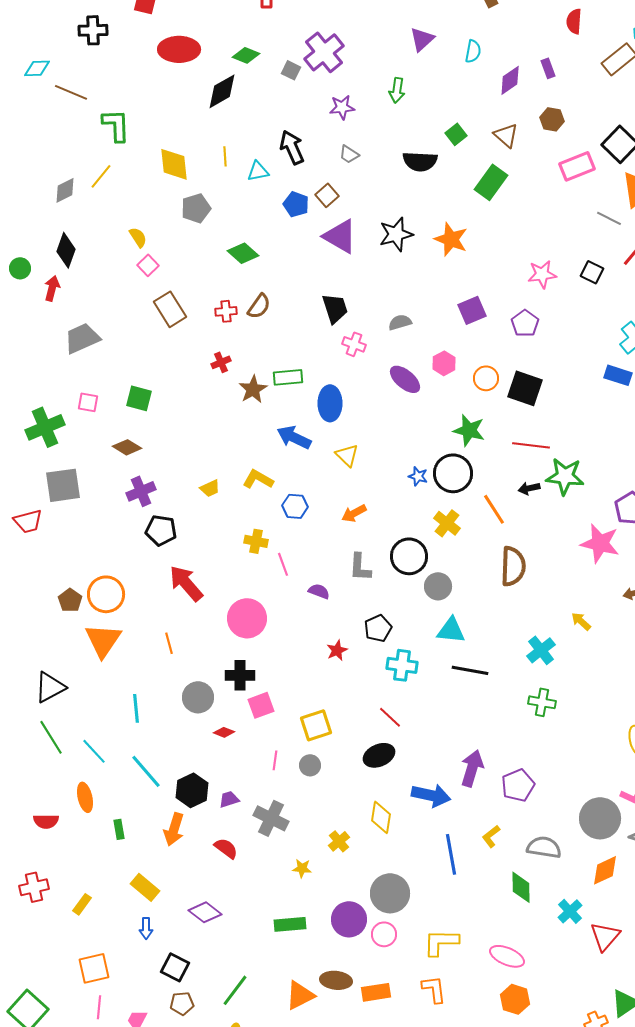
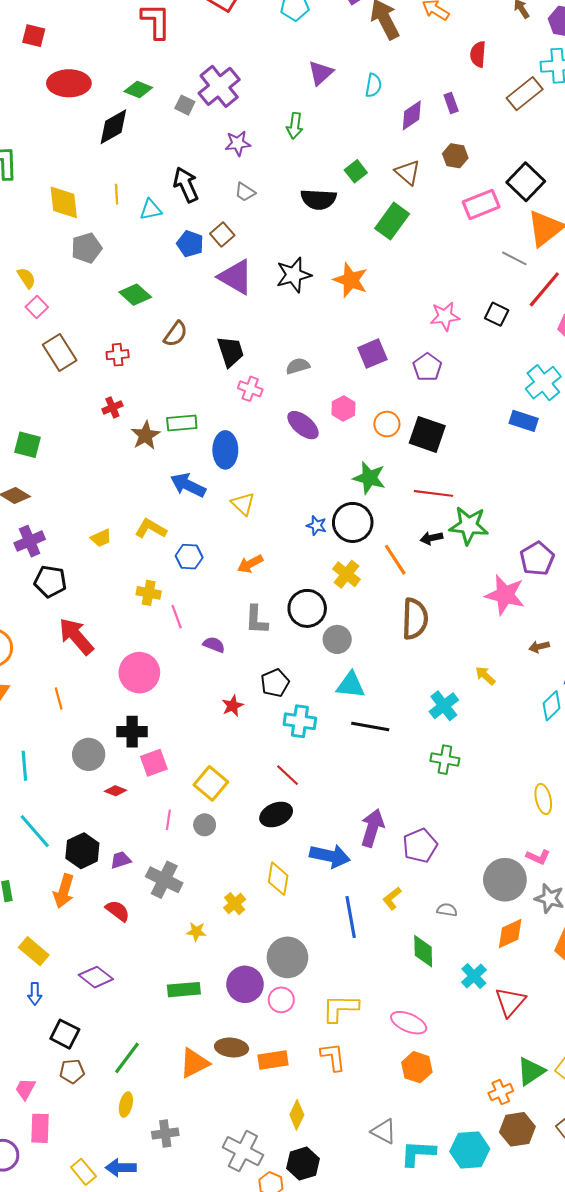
brown semicircle: (259, 306) -> (176, 334), moved
yellow square: (316, 725) -> (211, 783), turned -32
gray semicircle: (544, 847) -> (447, 910), size x0.6

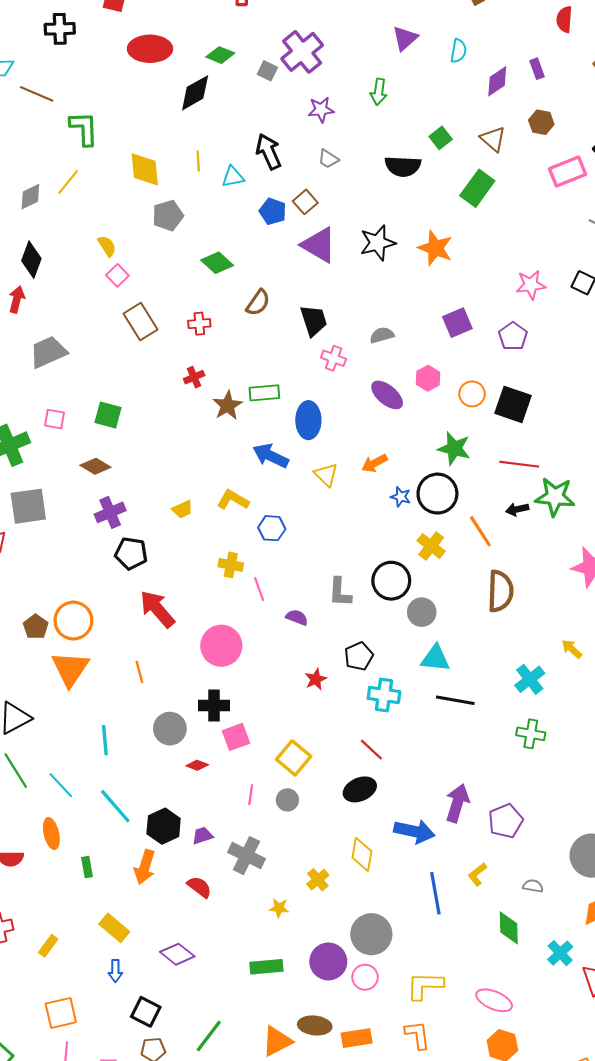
orange arrow: (250, 564) -> (374, 463), moved

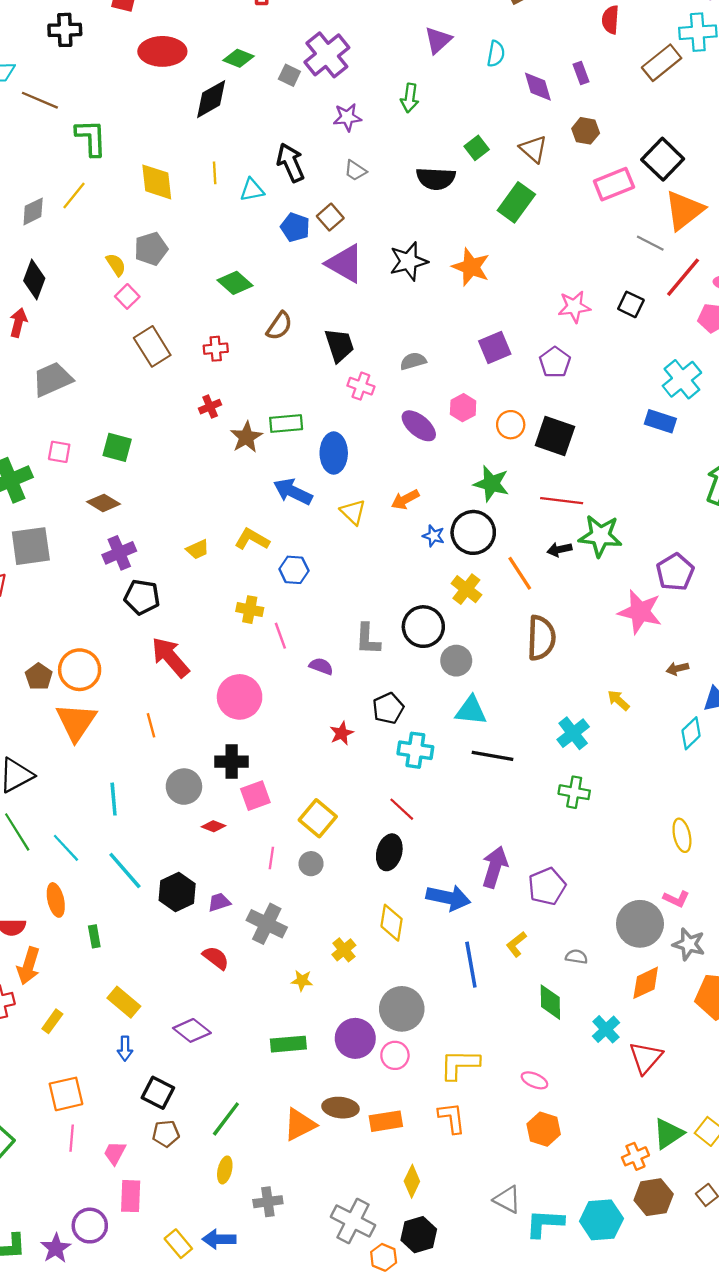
purple diamond: (497, 81) -> (538, 87), turned -72
gray pentagon: (168, 216) -> (151, 249), moved
black ellipse: (360, 789) -> (389, 852), turned -52
orange arrow: (145, 867) -> (29, 966), moved
pink ellipse: (494, 1000) -> (534, 1080), size x0.7

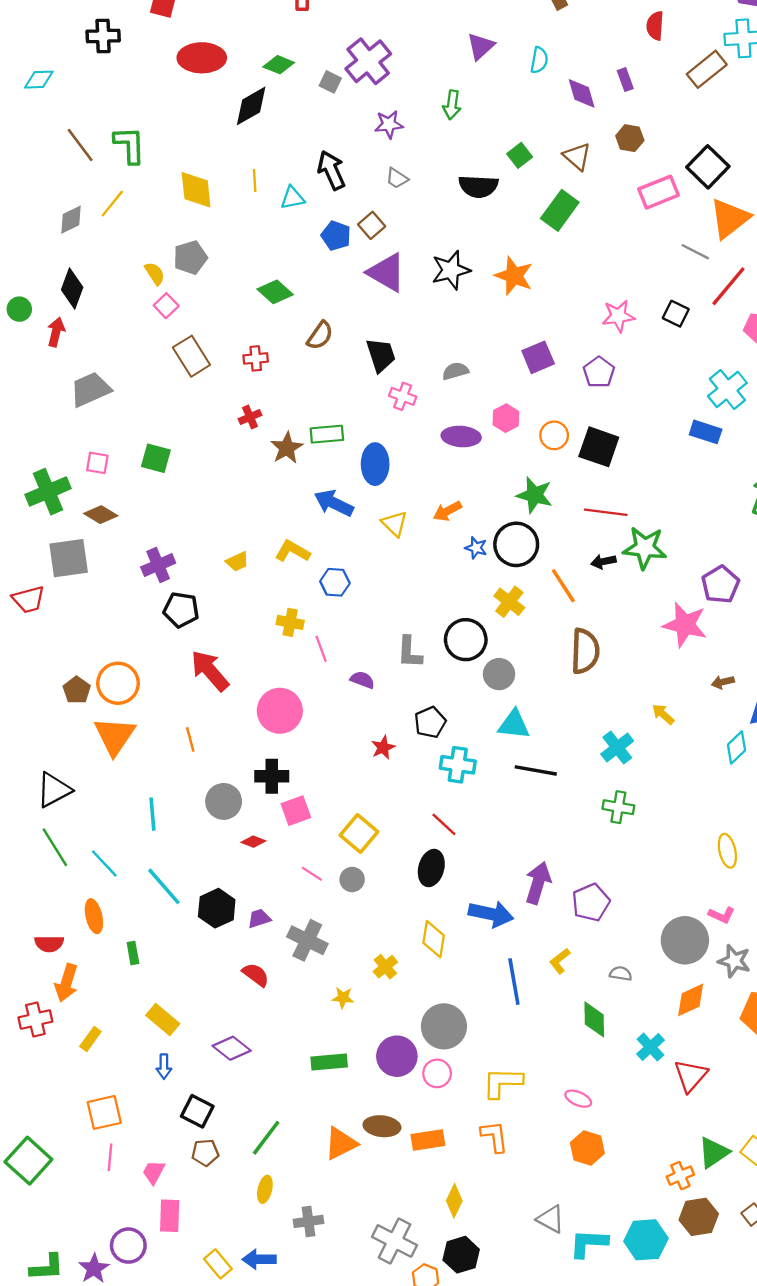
brown line: (40, 100) -> (80, 145), moved, turned 30
purple ellipse: (419, 426) -> (461, 437), turned -36
brown diamond: (103, 503) -> (101, 515), moved
pink line: (271, 858) -> (312, 874), turned -65

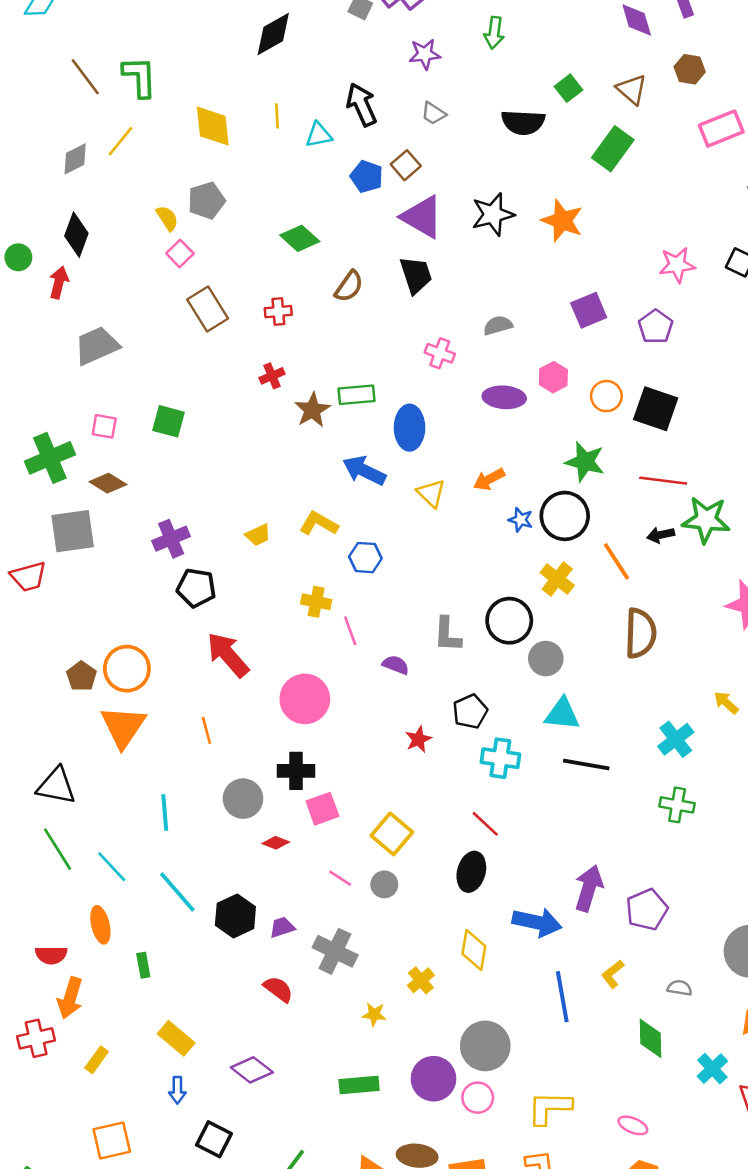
black trapezoid: (381, 355) -> (416, 275), moved
black triangle: (54, 790) -> (56, 786), turned 39

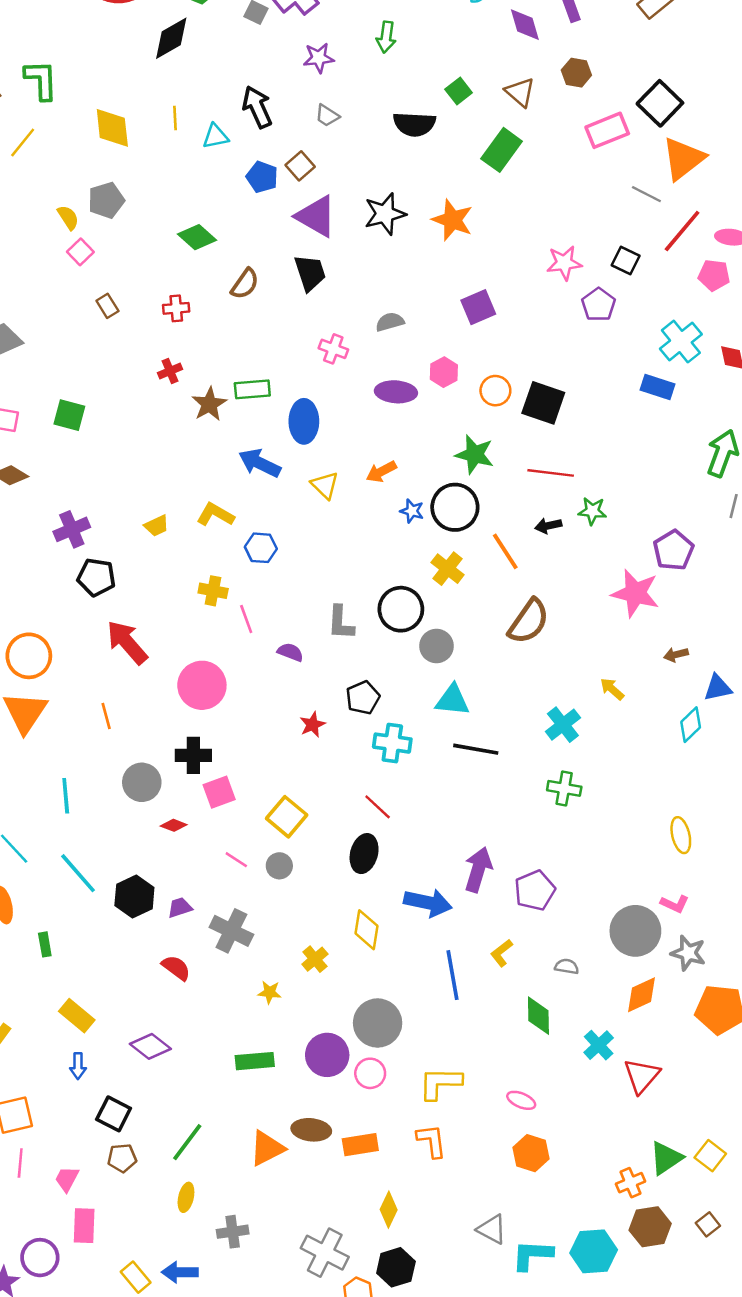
brown rectangle: (208, 309) -> (107, 306), size x0.6
purple pentagon: (656, 327) -> (599, 305), moved
green star: (706, 520) -> (592, 511), size x0.6
brown semicircle: (640, 633) -> (529, 621), turned 33

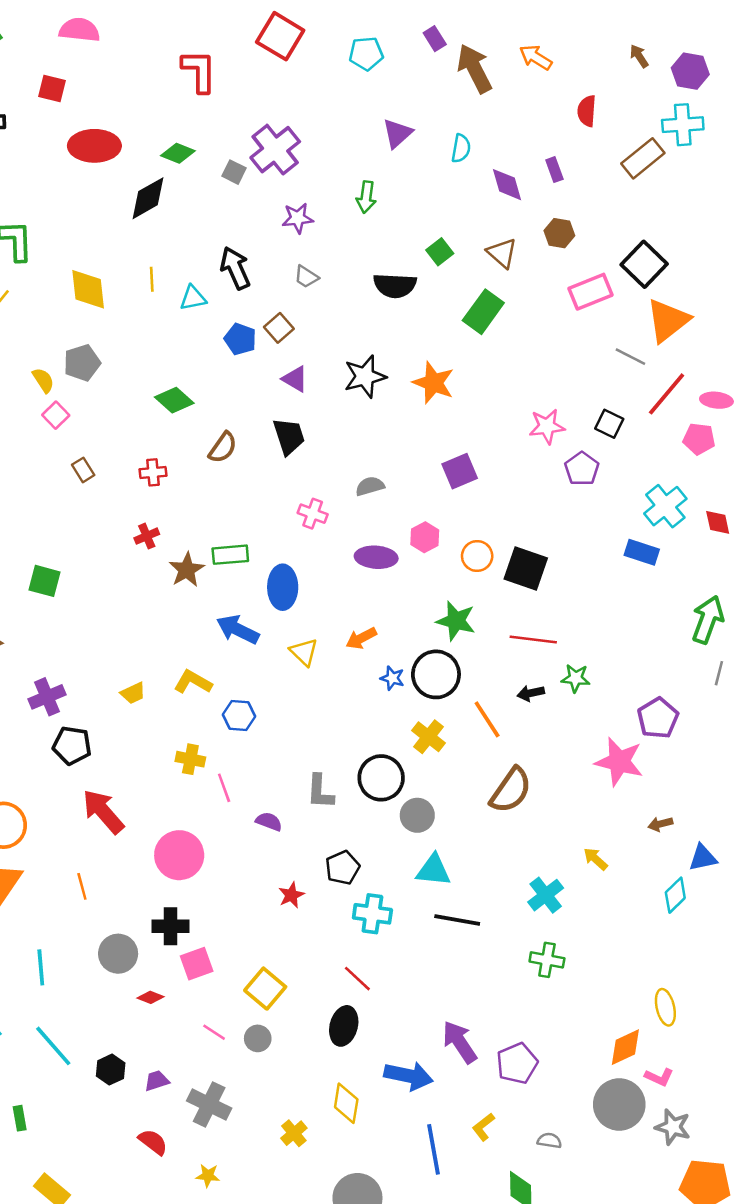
purple triangle: (316, 216) -> (295, 379), size x0.6
purple arrow: (478, 869) -> (460, 1042), turned -51
black hexagon: (134, 897) -> (111, 1070), size x0.7
yellow star: (269, 992) -> (208, 1176), moved
orange diamond: (642, 995) -> (625, 1047), moved

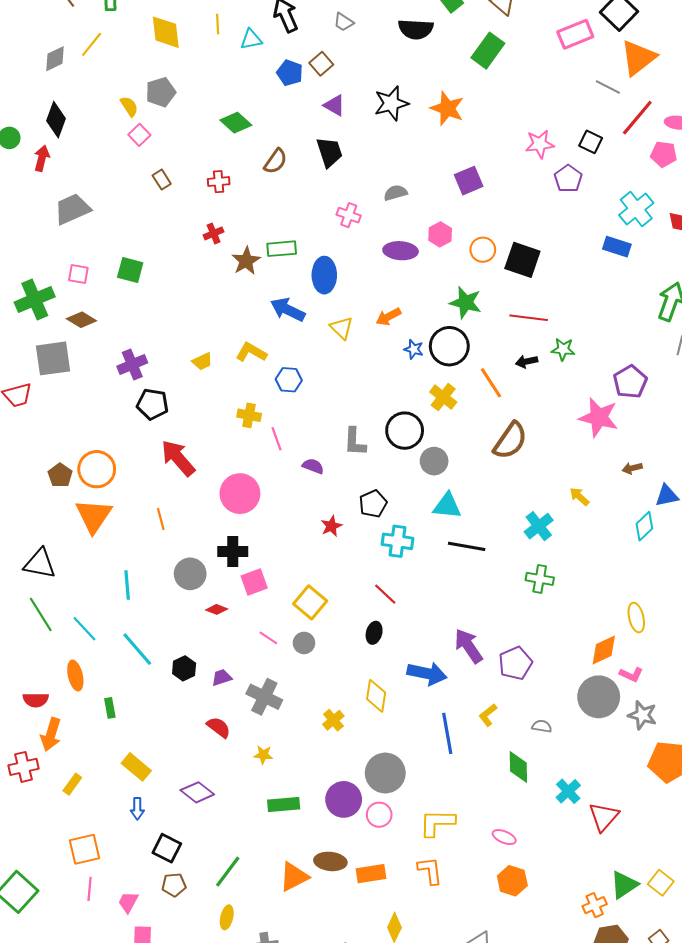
black ellipse: (344, 1026) -> (374, 633), size x0.7

